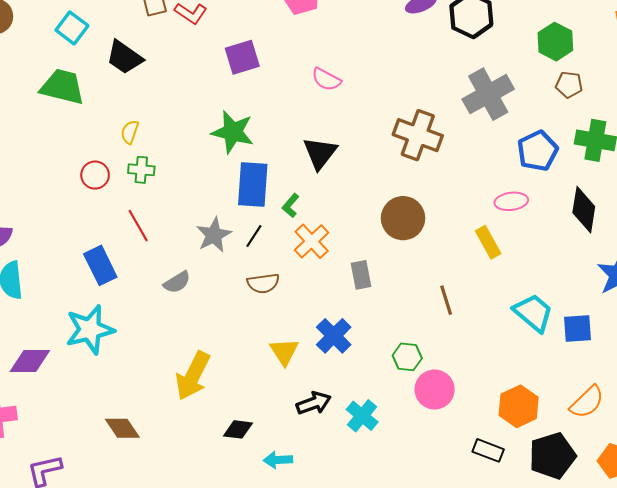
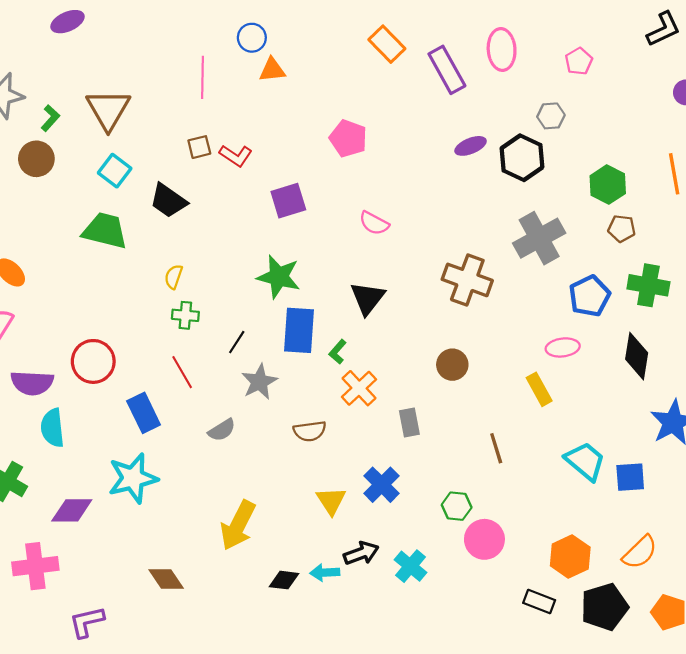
red circle: (95, 175) -> (93, 361), moved, size x1.5
brown circle: (403, 218) -> (452, 365), size x0.7
black line: (254, 236) -> (237, 342), moved
cyan arrow: (278, 460) -> (325, 573), moved

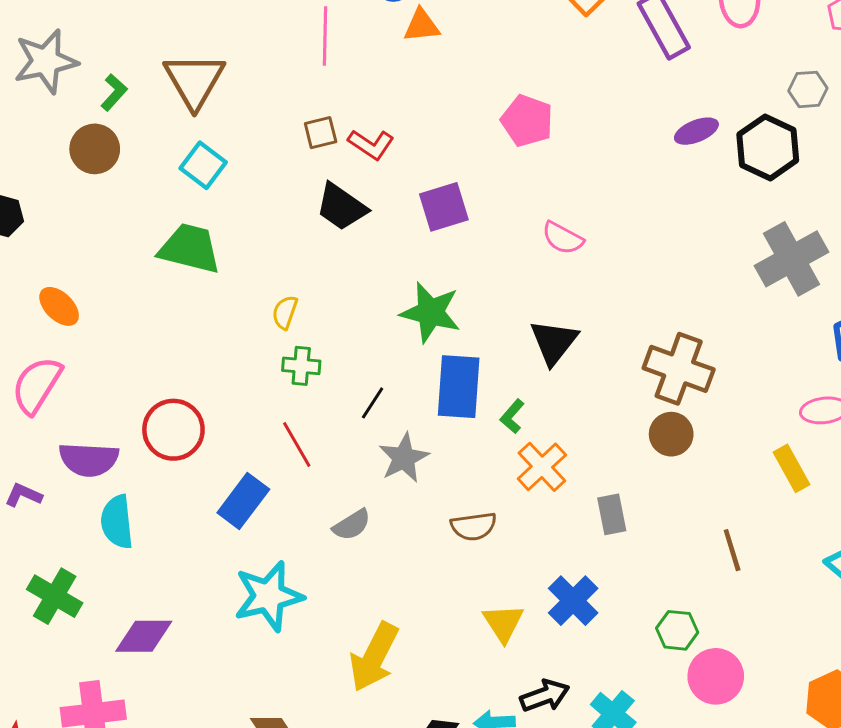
black trapezoid: (168, 201) -> (341, 207), moved
brown cross: (467, 280) -> (679, 369), moved
blue rectangle: (144, 413) -> (243, 501), turned 63
cyan star: (133, 478) -> (269, 596), moved

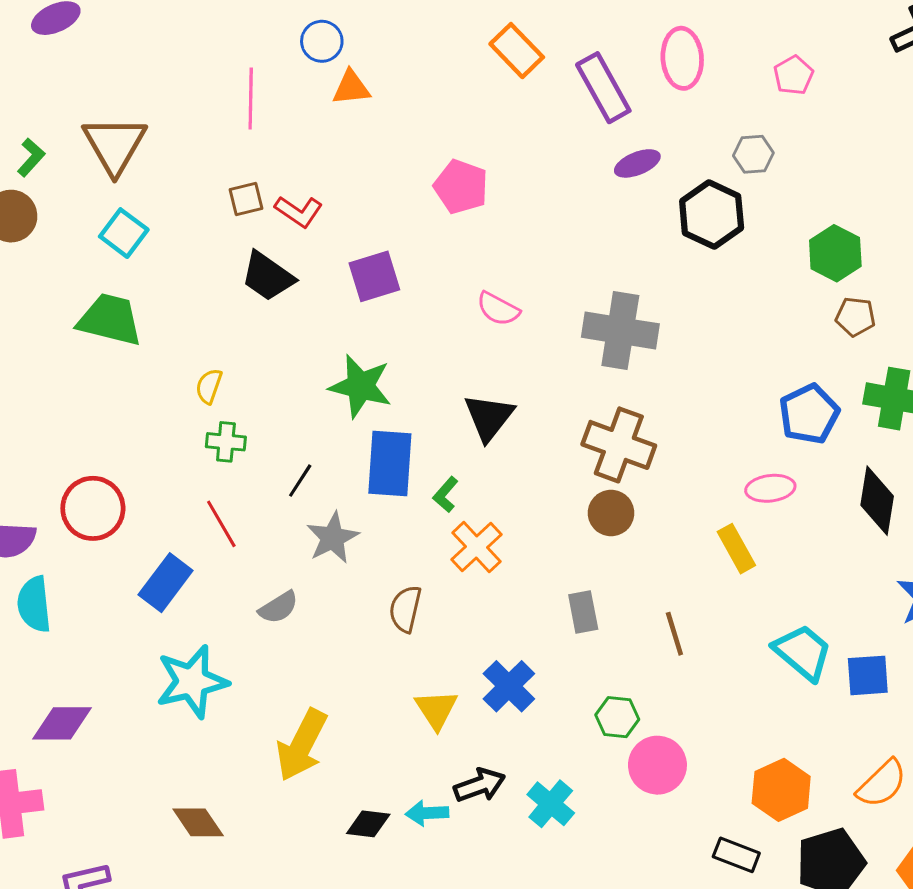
purple ellipse: (696, 131) -> (637, 163), moved
gray cross: (792, 259) -> (620, 331), moved, turned 38
gray rectangle: (612, 514) -> (583, 612), moved
brown semicircle: (474, 526) -> (405, 609), turned 111

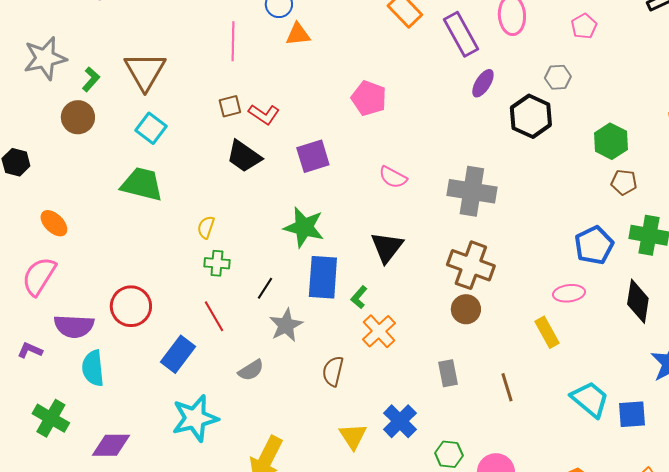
purple ellipse: (637, 163) -> (483, 83), turned -36
green hexagon: (617, 717) -> (449, 454), moved

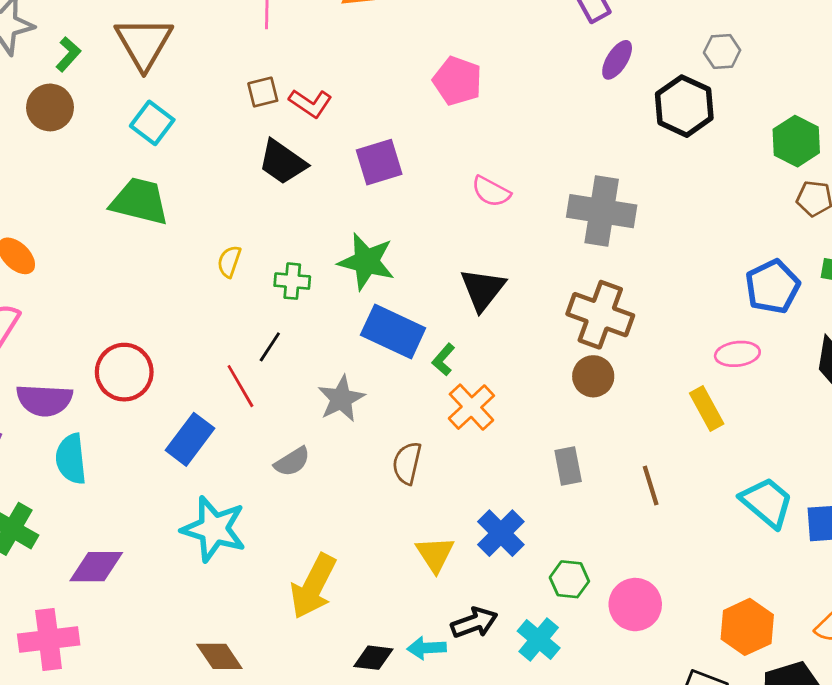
green cross: (217, 263) -> (292, 281), moved
blue rectangle: (323, 277) -> (393, 331), turned -69
black line: (265, 288) -> (270, 347), moved
cyan star: (195, 418) -> (214, 529), turned 30

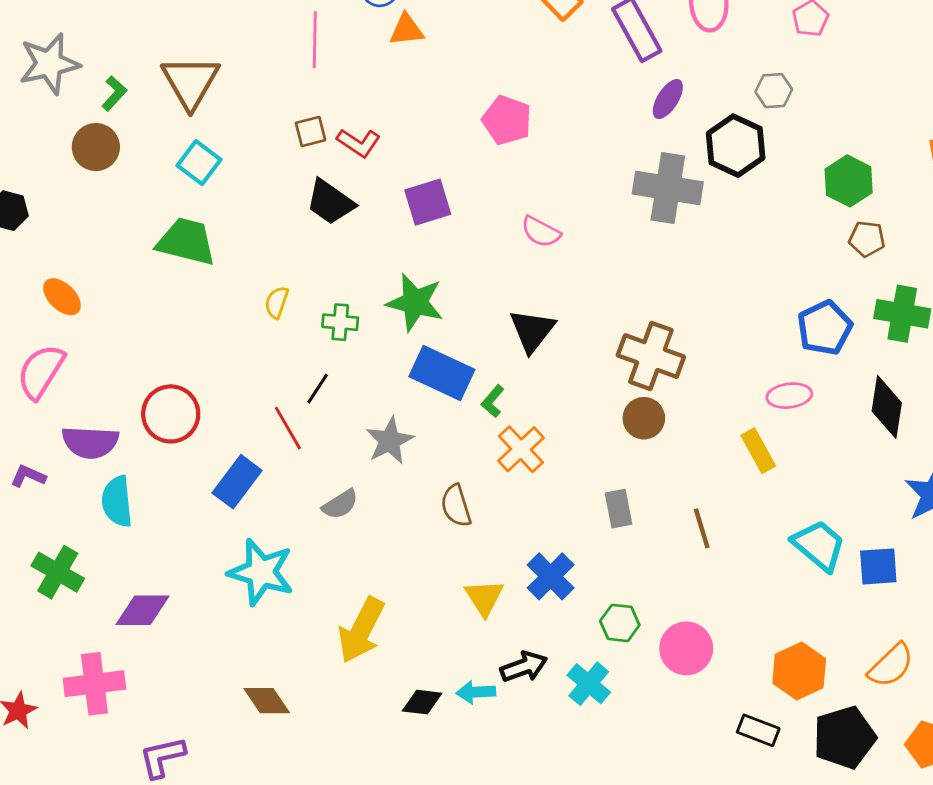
gray cross: (602, 211) -> (668, 188), moved
brown semicircle: (407, 463) -> (456, 506), turned -30

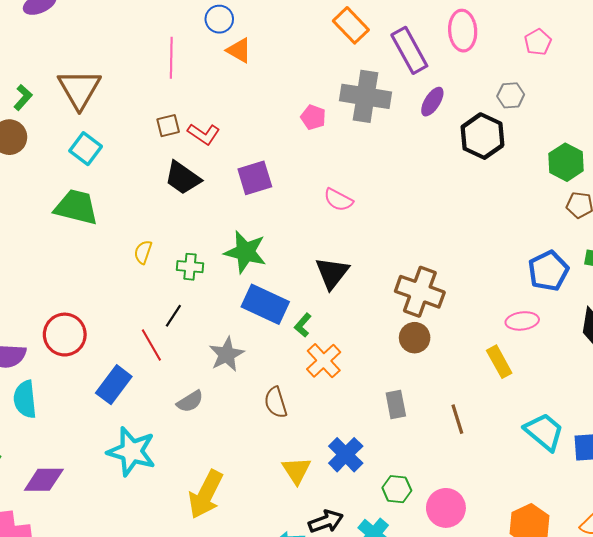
orange triangle: (407, 30) -> (239, 50), turned 36
pink pentagon: (507, 120) -> (313, 117), size x0.7
gray cross: (668, 188) -> (365, 96), moved

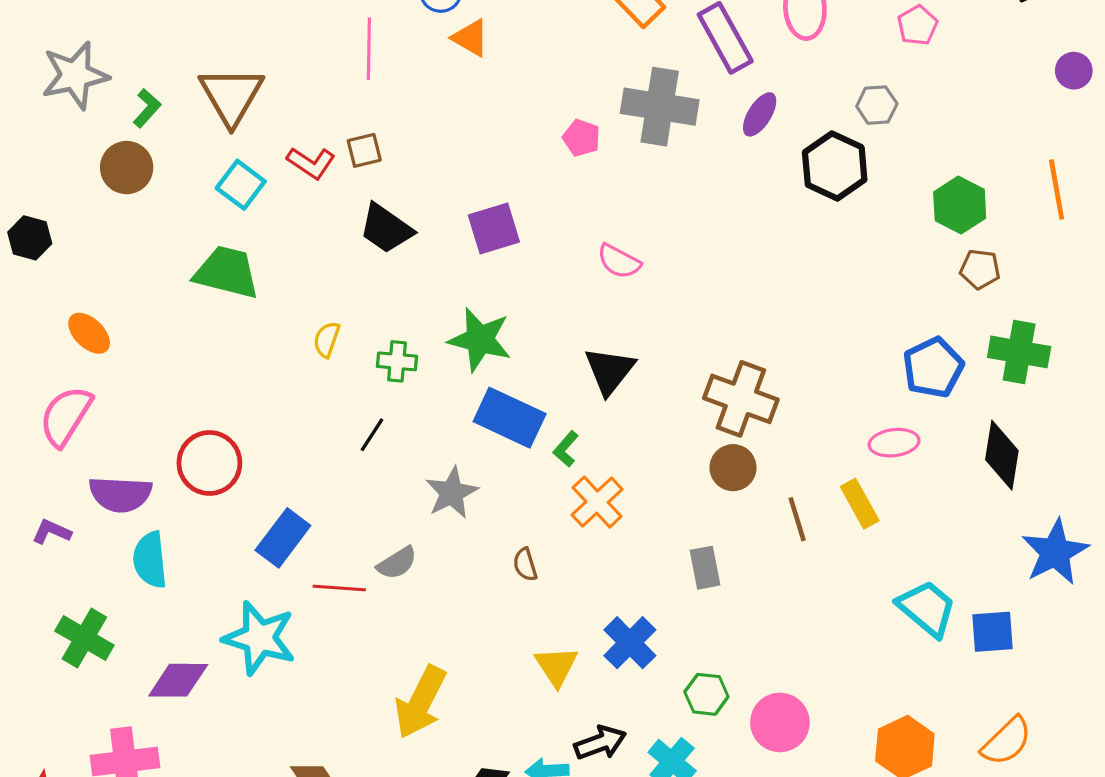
red L-shape: (204, 134) -> (311, 163), moved
red line: (151, 345) -> (339, 588), moved, turned -56
brown semicircle: (276, 402) -> (525, 565), size x0.7
brown line: (457, 419) -> (797, 519), moved
cyan star: (132, 452) -> (259, 638), moved

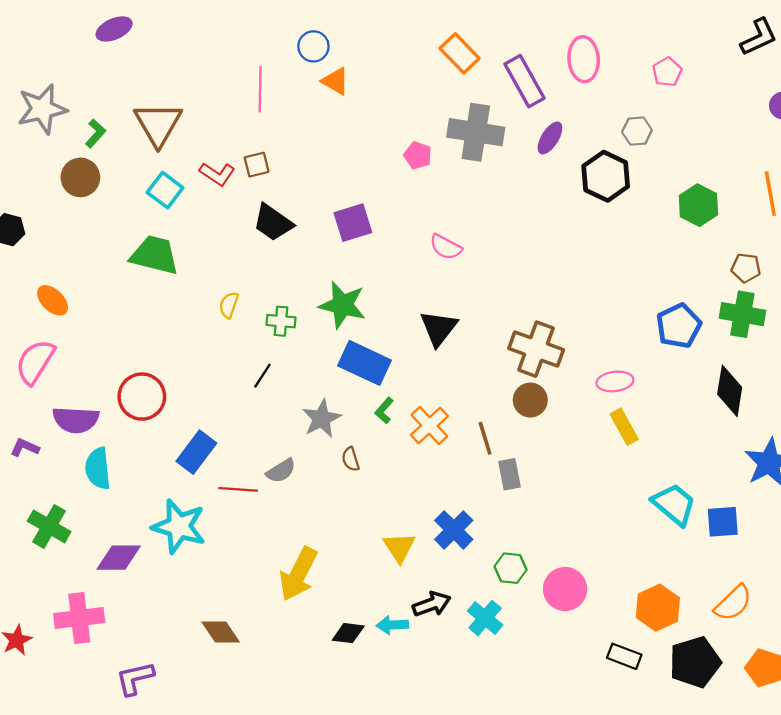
brown pentagon: (980, 269) -> (746, 268), moved
pink ellipse: (894, 443) -> (615, 381), moved
green L-shape: (566, 449) -> (384, 410), moved
brown line: (797, 519) -> (485, 438), moved
brown semicircle: (525, 565) -> (351, 459), moved

